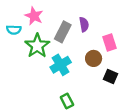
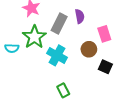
cyan semicircle: (14, 30) -> (12, 48), moved
cyan cross: (61, 65) -> (57, 55), turned -30

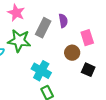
green star: (34, 37) -> (19, 41), turned -30
cyan cross: (57, 55) -> (41, 71), moved

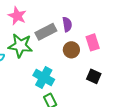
gray rectangle: (43, 28) -> (46, 32), turned 36
brown circle: (72, 53) -> (71, 50), moved

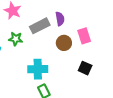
green star: (20, 46) -> (16, 39), size x0.6
cyan cross: (44, 77) -> (38, 69), turned -30

